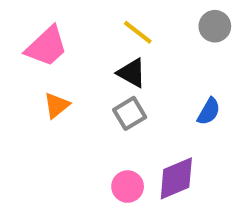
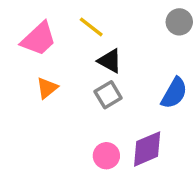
yellow line: (138, 32) -> (91, 27), moved
blue semicircle: (209, 111) -> (174, 93), size x1.4

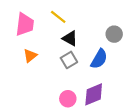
gray circle: (179, 22) -> (114, 34), moved
pink trapezoid: (39, 39) -> (25, 24), turned -40
blue semicircle: (174, 93) -> (99, 59), moved

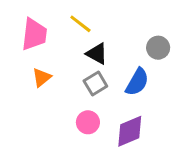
pink circle: (68, 99) -> (88, 122), moved

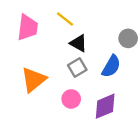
orange triangle: (42, 78) -> (34, 80), moved, size x1.6

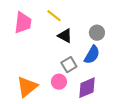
gray circle: (128, 38) -> (97, 33), moved
gray square: (77, 67) -> (69, 65), moved
orange triangle: (34, 80) -> (27, 87), moved

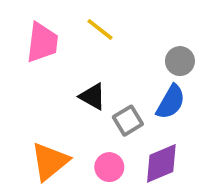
black triangle: (65, 36) -> (93, 96), moved
pink circle: (59, 82) -> (109, 167), moved

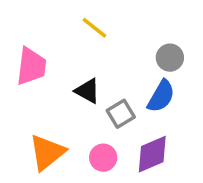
pink trapezoid: (42, 42) -> (31, 66), moved

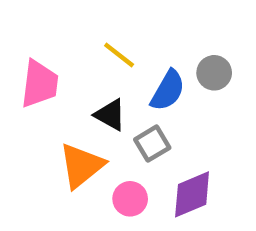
yellow line: (94, 28) -> (119, 55), moved
blue semicircle: (161, 96) -> (168, 90), moved
orange triangle: (47, 152) -> (81, 166), moved

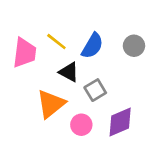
yellow line: (119, 55) -> (56, 42), moved
blue semicircle: (168, 90) -> (92, 46), moved

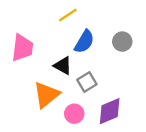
yellow line: (56, 42) -> (68, 15), moved, turned -72

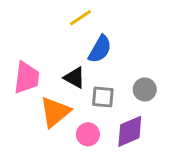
gray circle: (122, 42) -> (145, 89), moved
pink trapezoid: (22, 48) -> (27, 78), moved
gray square: (87, 82) -> (103, 97), turned 36

